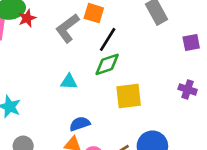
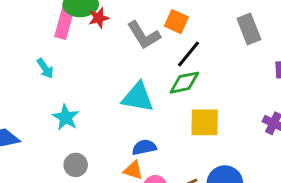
gray L-shape: (67, 28) -> (144, 35), turned -92
cyan triangle: (69, 82) -> (138, 97), size x1.6

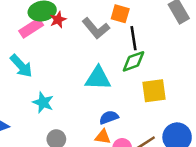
pink rectangle: (64, 24) -> (31, 28), turned 50
black line: (189, 54) -> (134, 38), turned -40
cyan arrow: (45, 68) -> (21, 66), size x1.5

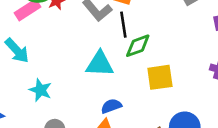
black line: (134, 38) -> (123, 25), moved

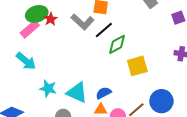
black line: (123, 25) -> (104, 30), turned 66
cyan triangle: (100, 64) -> (77, 93), moved, turned 30

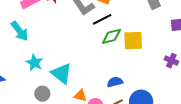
yellow square: (137, 66) -> (133, 41), moved
blue semicircle: (103, 93) -> (115, 82), moved

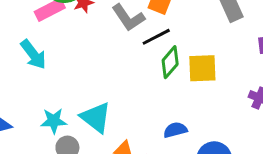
green diamond: (112, 36) -> (170, 62), turned -35
cyan star: (34, 63) -> (54, 121), moved, turned -30

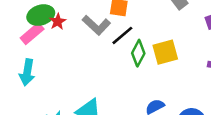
cyan arrow: (33, 54) -> (27, 72), turned 60

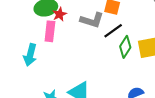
gray L-shape: (96, 25) -> (92, 20), turned -30
pink rectangle: (32, 33) -> (50, 31), moved, turned -48

